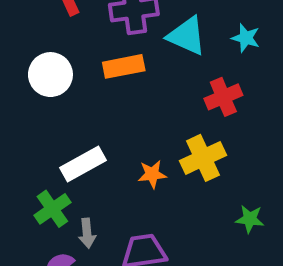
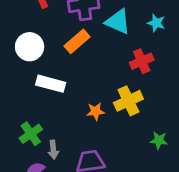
orange rectangle: (124, 66) -> (77, 41), turned -30
white rectangle: (83, 164) -> (51, 84), moved, turned 44

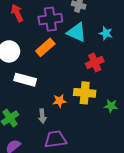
yellow cross: (128, 101) -> (85, 93), turned 30
green star: (159, 140) -> (111, 106), moved
gray arrow: (53, 150) -> (42, 116), moved

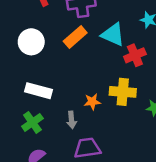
cyan triangle: (77, 32) -> (113, 35), moved
white rectangle: (25, 80) -> (39, 91), moved

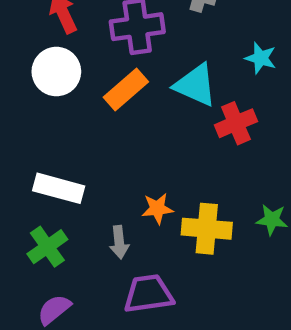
white circle: (31, 42) -> (56, 72), moved
yellow cross: (123, 92) -> (207, 229), moved

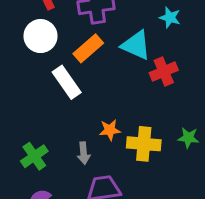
cyan star: (261, 58) -> (170, 18), moved
white rectangle: (59, 188) -> (67, 82), moved, turned 40

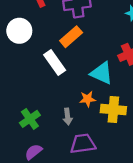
white circle: (41, 36) -> (19, 31), moved
cyan triangle: (136, 45) -> (102, 73), moved

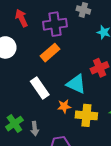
white rectangle: (55, 63) -> (40, 88), moved
gray arrow: (68, 117) -> (35, 129), moved

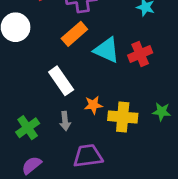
cyan triangle: (76, 84) -> (107, 50), moved
gray arrow: (35, 129) -> (65, 121), moved

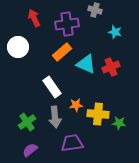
green star: (162, 112) -> (119, 123), moved
gray arrow: (65, 121) -> (55, 117), size x1.5

